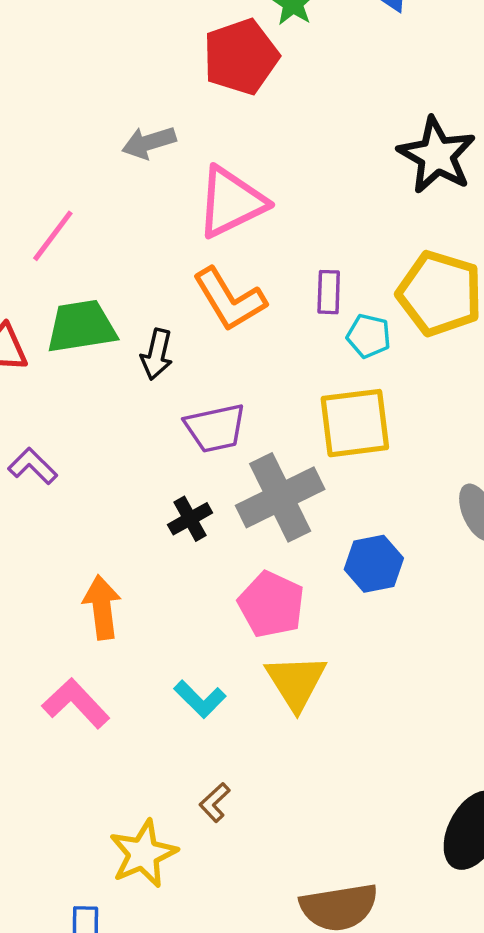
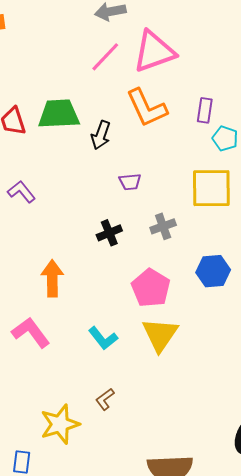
pink line: (53, 236) -> (105, 57), moved
purple trapezoid: (215, 428) -> (130, 182), size x0.6
gray cross: (280, 497) -> (163, 226), size x0.5

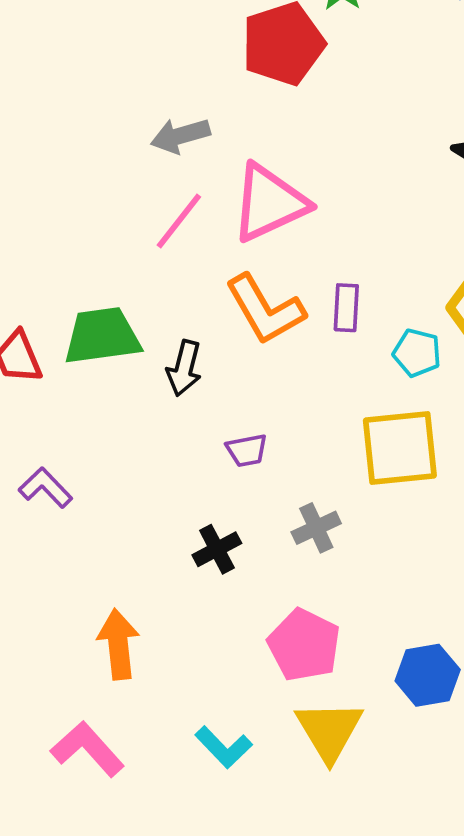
purple rectangle: (205, 110) -> (346, 308), moved
blue hexagon: (213, 271) -> (428, 675), moved

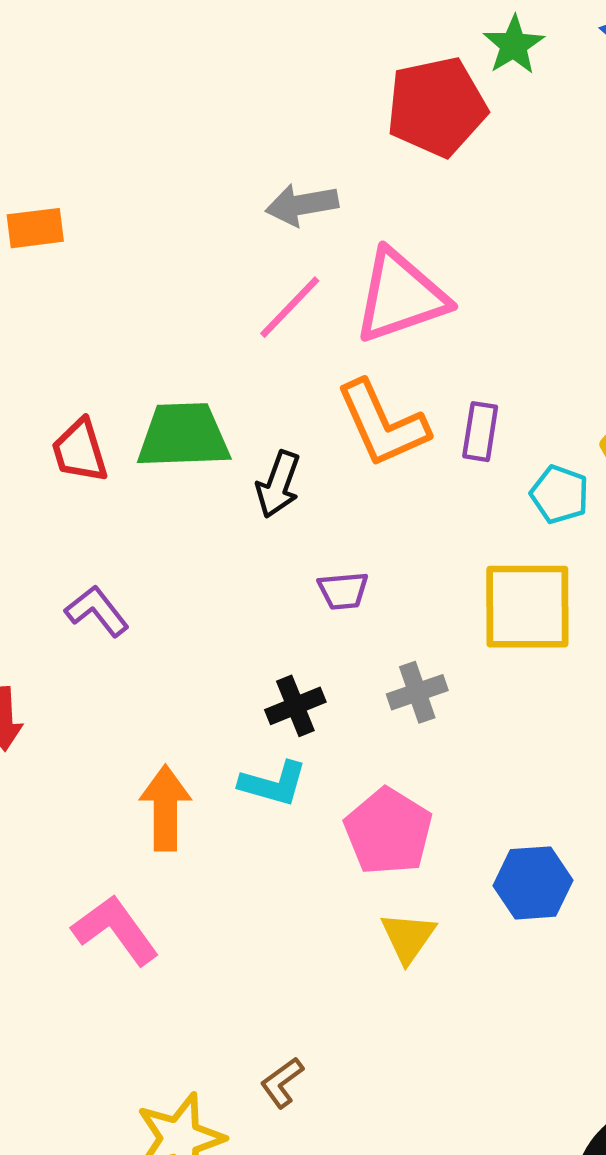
yellow triangle: (329, 731) -> (408, 937), size x0.7
cyan L-shape: (224, 747) -> (273, 784), moved, turned -36

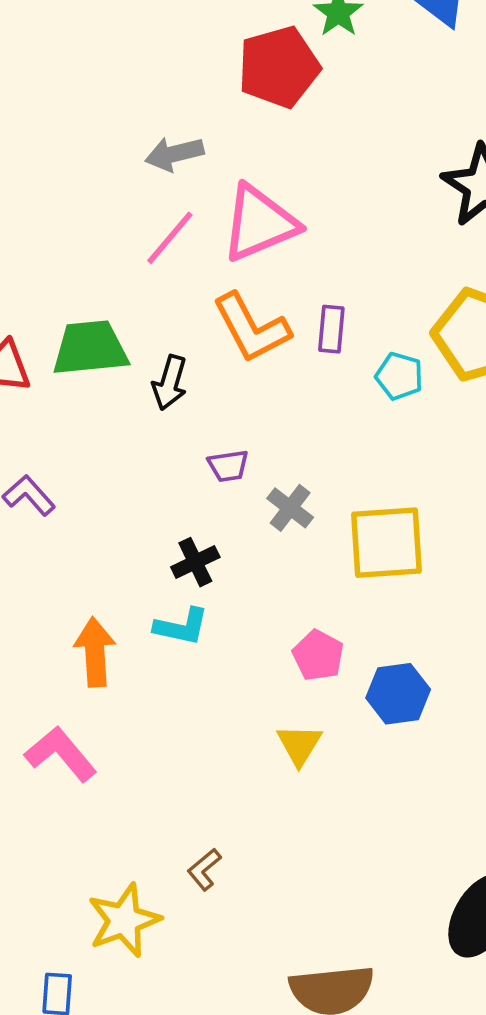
yellow square: (527, 607) -> (386, 543), moved
gray cross: (417, 692) -> (290, 508), moved, turned -30
pink pentagon: (388, 832) -> (318, 655), moved, size x0.7

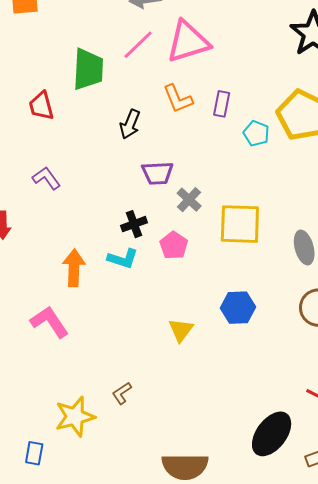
orange L-shape: (251, 328) -> (178, 99), size x0.7
green trapezoid: (90, 348) -> (88, 69), moved, turned 93
purple trapezoid: (228, 466) -> (157, 173), size x1.4
pink pentagon: (318, 655) -> (174, 245), moved

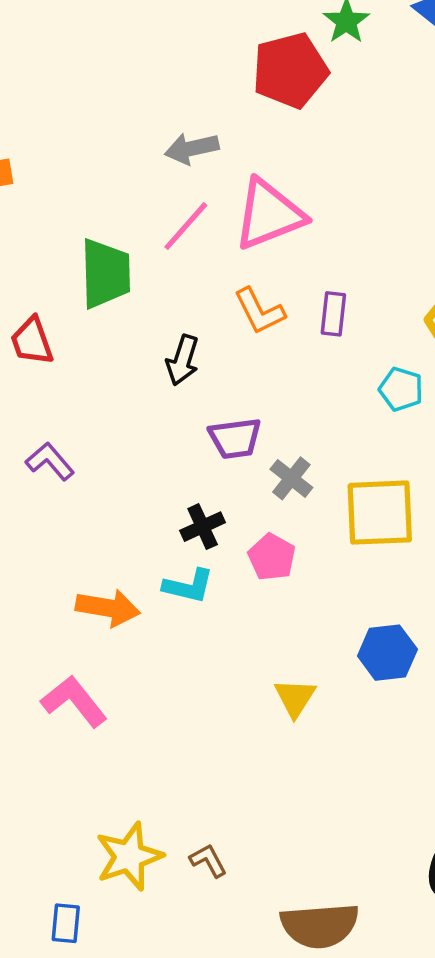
cyan pentagon: (256, 133) -> (401, 389), moved
orange arrow: (74, 268) -> (108, 608), turned 102
brown L-shape: (122, 393) -> (208, 861), moved, turned 100

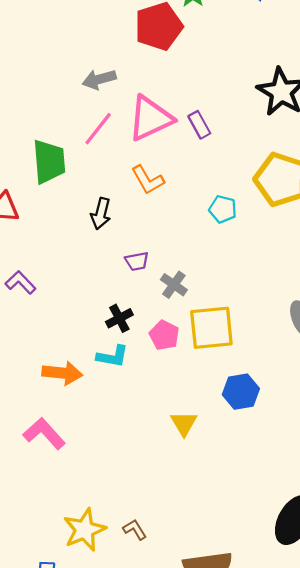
purple rectangle: (333, 314) -> (199, 125), moved, turned -32
cyan pentagon: (401, 389) -> (223, 209), moved
purple trapezoid: (235, 438) -> (137, 261), size x0.7
yellow square: (380, 513) -> (211, 328), moved

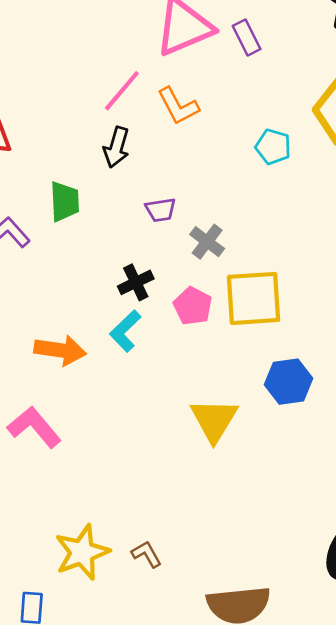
pink line: (98, 129) -> (122, 91), moved
green trapezoid: (49, 162) -> (65, 201), moved, size x0.7
cyan L-shape: (112, 356) -> (125, 331), turned 124
yellow triangle: (184, 423) -> (214, 420), size x1.4

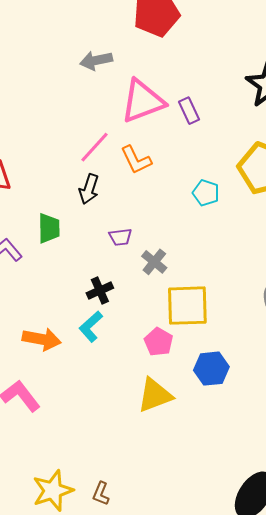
pink pentagon: (193, 306) -> (159, 342), moved
yellow triangle: (214, 420) -> (155, 395), turned 36
brown L-shape: (147, 554) -> (101, 494), turned -130

